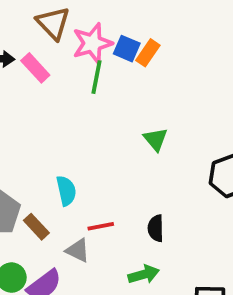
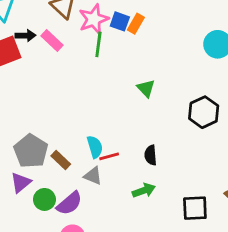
cyan semicircle: (66, 191) -> (95, 147), moved

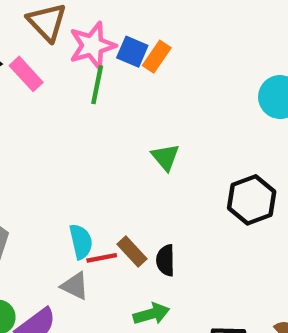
brown rectangle: (61, 160) -> (132, 251), moved

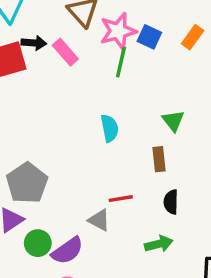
orange rectangle: (157, 57) -> (193, 37), moved
cyan semicircle: (81, 242) -> (110, 128), moved
brown rectangle: (132, 251) -> (159, 159), moved, turned 35

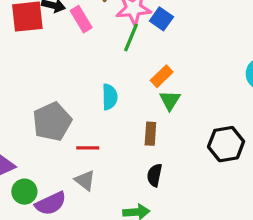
orange rectangle: (193, 37) -> (162, 76), moved
gray pentagon: (27, 183) -> (52, 122), moved
red line: (121, 199) -> (88, 148), moved

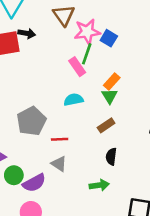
pink rectangle: (81, 19) -> (77, 67), moved
cyan semicircle: (110, 97) -> (74, 100), turned -96
green triangle: (170, 100) -> (109, 96), moved
brown rectangle: (150, 134) -> (106, 125), turned 56

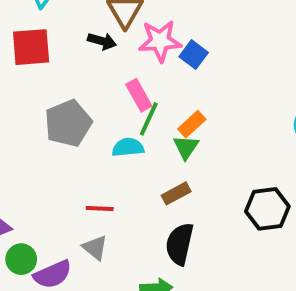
black arrow: (27, 33) -> (102, 41), moved
green line: (87, 54) -> (149, 119), moved
gray pentagon: (31, 121) -> (68, 123), moved
black semicircle: (111, 157) -> (180, 244), size x1.5

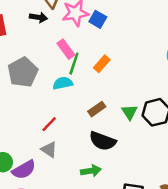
green triangle: (186, 147) -> (130, 112), moved
red line: (100, 208) -> (49, 124), turned -42
black semicircle: (180, 244) -> (103, 141), turned -76

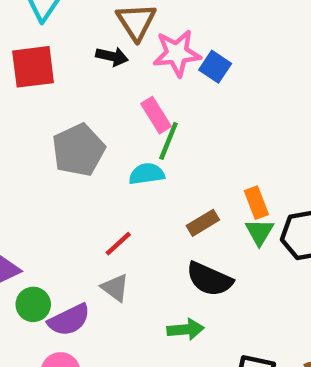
orange rectangle: (102, 64) -> (256, 203), moved, turned -66

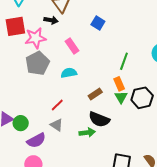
pink star: (177, 53) -> (36, 38), moved
green line: (168, 141) -> (124, 61), moved
green circle: (33, 304) -> (21, 123), moved
green arrow: (186, 329) -> (87, 132), moved

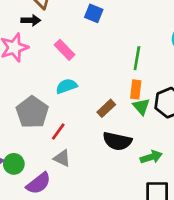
gray pentagon: (37, 63) -> (32, 112), moved
orange rectangle: (119, 84) -> (136, 89), turned 40
green arrow: (87, 132) -> (151, 157), moved

